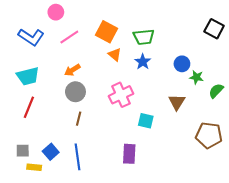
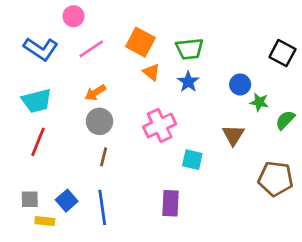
black square: (214, 29) -> (282, 53), moved

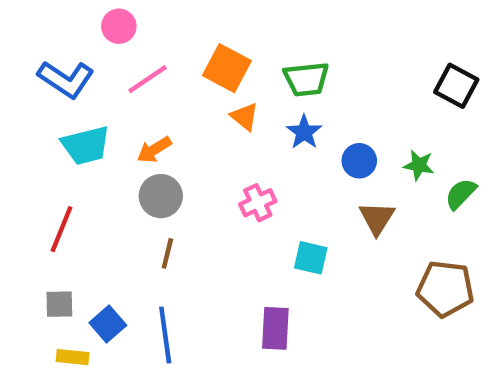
blue circle: (240, 84) -> (359, 161), moved
cyan trapezoid: (37, 101) -> (86, 145), moved
pink cross: (160, 125) -> (258, 203), size x0.7
gray square: (30, 199) -> (59, 304), moved

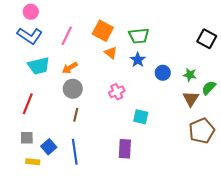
pink circle: (119, 26) -> (31, 12), moved
pink line: (148, 79) -> (67, 36), turned -30
brown triangle: (377, 218) -> (191, 99), moved
brown pentagon: (445, 289) -> (202, 131), turned -30

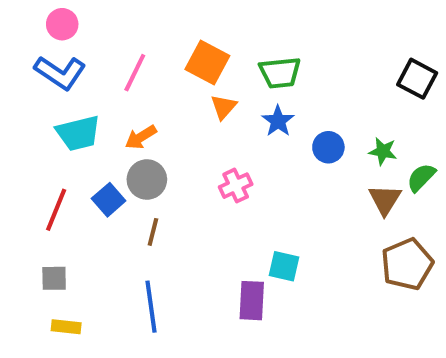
orange triangle: (111, 53) -> (224, 107), turned 32
cyan square: (141, 117) -> (284, 266), moved
blue square: (49, 147) -> (109, 200), moved

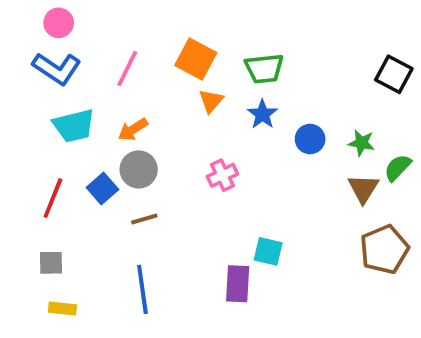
brown line: (153, 232) -> (144, 219), turned 60

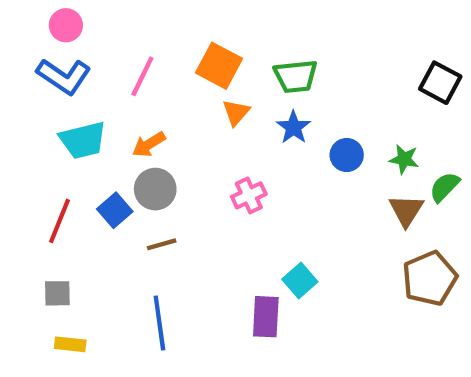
cyan square: (268, 251) -> (300, 280), turned 36

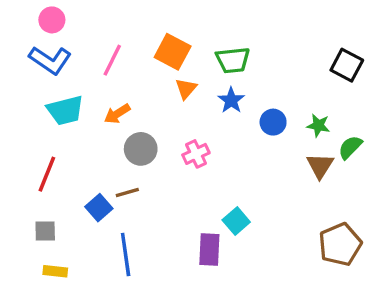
gray circle: (155, 189) -> (141, 149), moved
blue square: (115, 210) -> (99, 208), moved
brown pentagon: (430, 278) -> (340, 244), moved

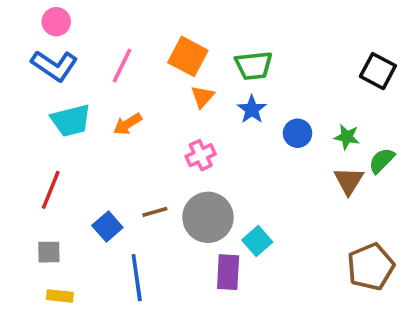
gray circle: (141, 149) -> (208, 217), moved, size x1.4
pink cross: (196, 154) -> (201, 155), moved
brown line: (127, 192) -> (155, 212), moved

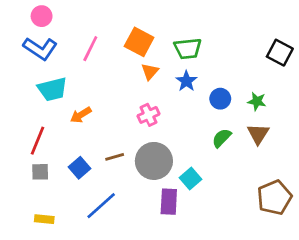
orange arrow: (128, 124) -> (81, 115), moved
green semicircle: (382, 161) -> (222, 138), moved
gray square: (49, 252) -> (40, 172), moved
blue line: (137, 278) -> (101, 206), turned 56

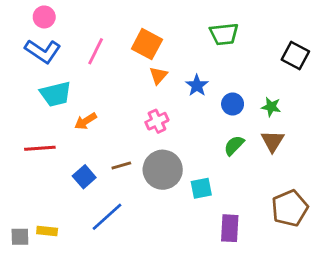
green trapezoid: (188, 49) -> (224, 34), moved
red line: (37, 141) -> (40, 148), turned 64
gray square: (40, 172) -> (20, 237), moved
cyan square: (190, 179) -> (201, 188), turned 30
purple rectangle: (169, 202) -> (230, 228), moved

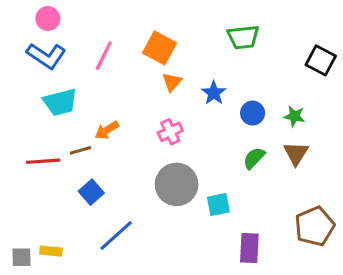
orange arrow: (86, 121) -> (107, 130), moved
brown line: (121, 165) -> (80, 150), moved

